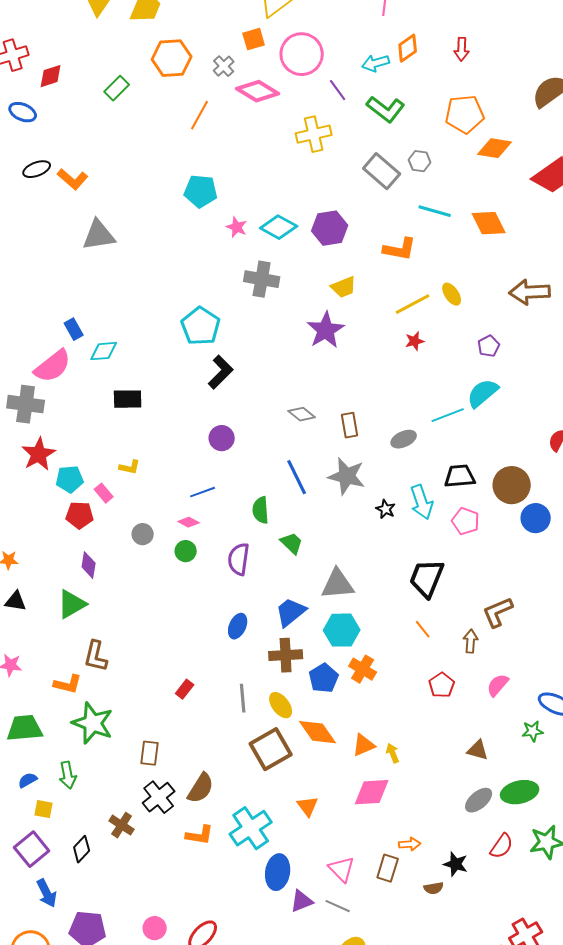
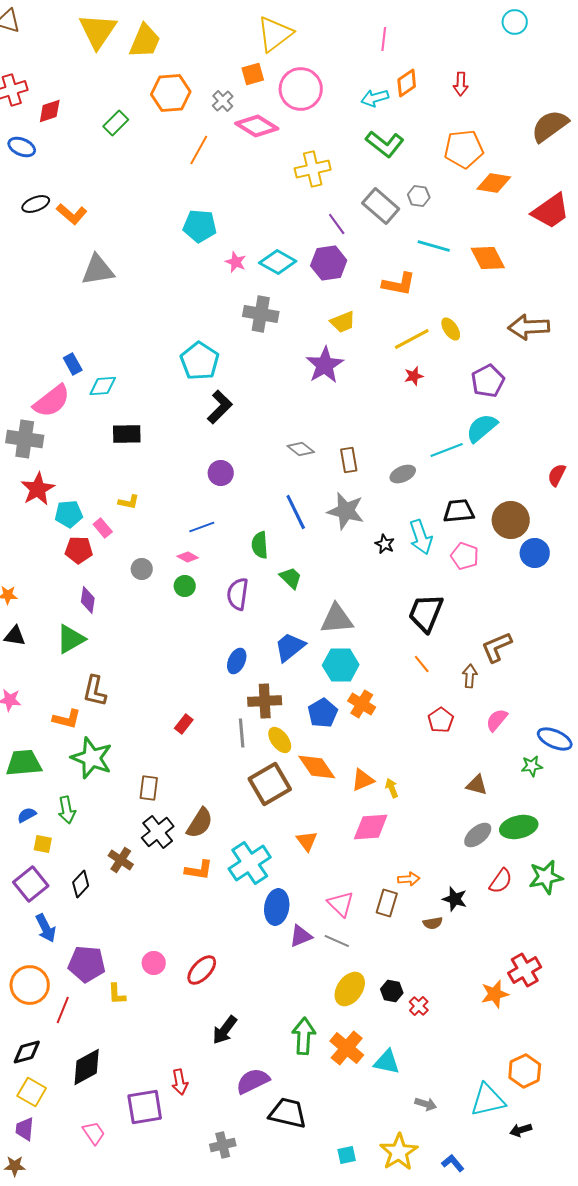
purple line: (338, 90) -> (337, 224), moved
purple pentagon: (489, 346) -> (488, 381), size x1.5
brown cross: (286, 655) -> (265, 701), moved

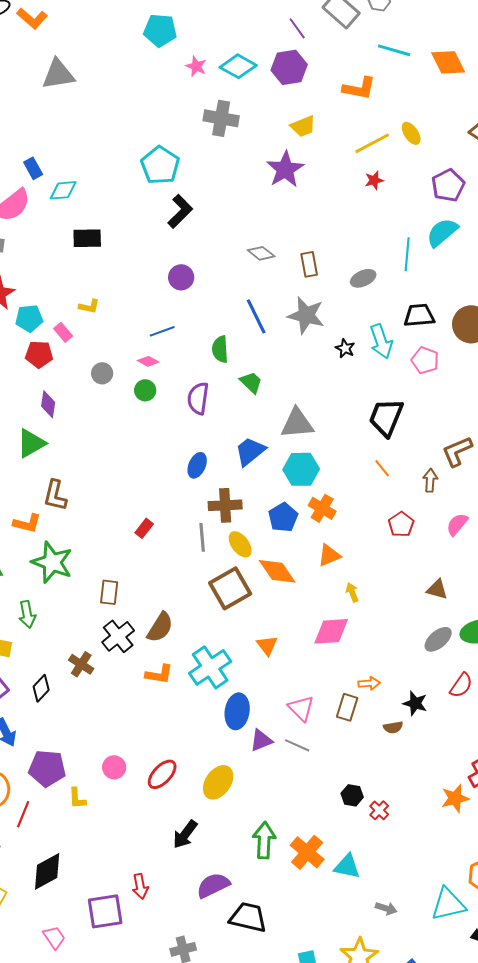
cyan line: (447, 450) -> (407, 254), turned -64
orange triangle: (363, 780) -> (329, 555), moved
yellow ellipse: (350, 989) -> (218, 782), moved

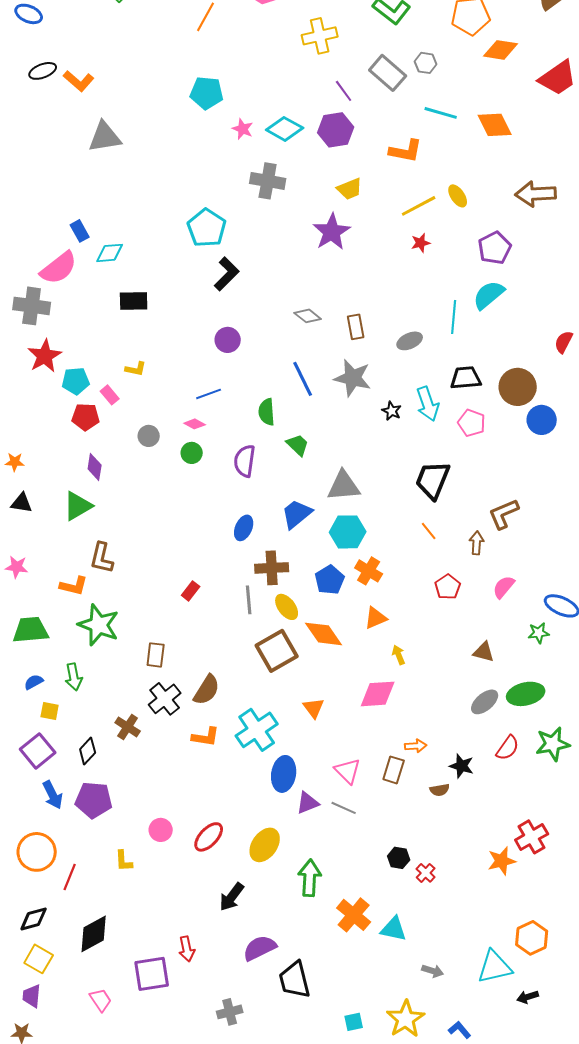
purple pentagon: (47, 768) -> (94, 800), moved
green arrow: (264, 840) -> (310, 878), moved
black trapezoid: (248, 917) -> (295, 980), turned -117

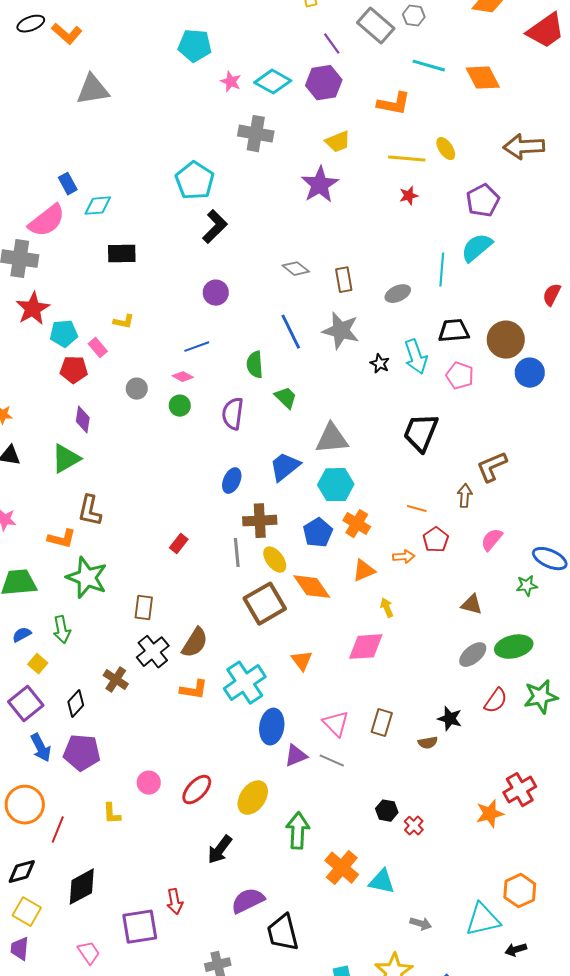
yellow line: (419, 206) -> (407, 159), turned 33
orange line: (429, 531) -> (417, 509), moved, turned -36
yellow square: (50, 711) -> (38, 664), turned 30
orange arrow: (416, 746) -> (404, 557), moved

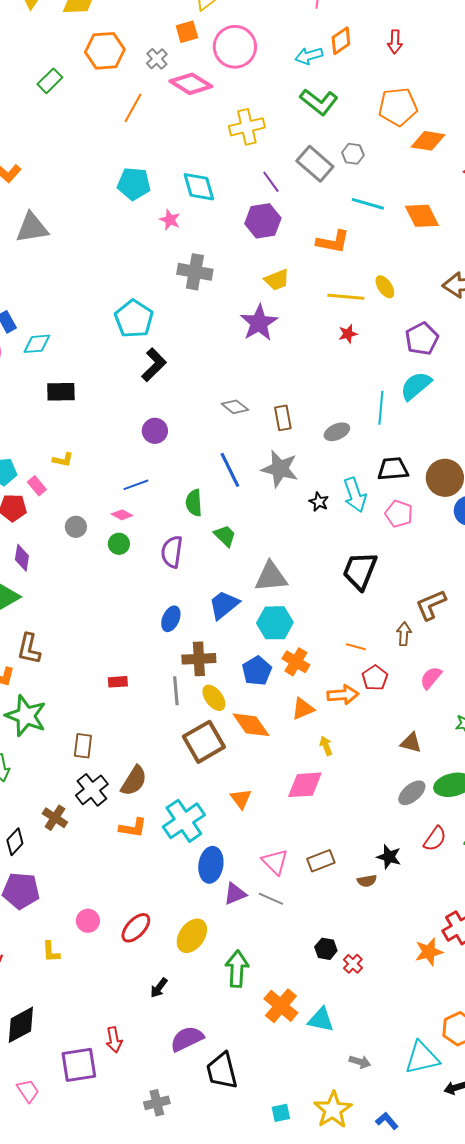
cyan diamond: (273, 82) -> (199, 187), moved, turned 45
red rectangle: (179, 544) -> (118, 682), turned 48
orange arrow: (404, 557) -> (343, 695), size x1.4
brown rectangle: (382, 723) -> (321, 861), turned 52
black arrow: (220, 850) -> (159, 988), size x0.7

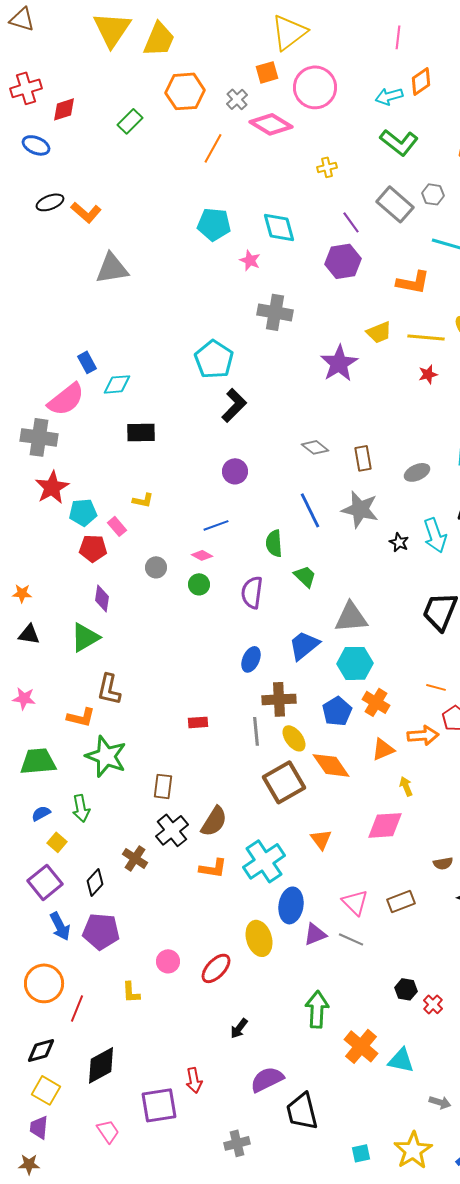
yellow cross: (247, 127) -> (327, 167), size x0.6
yellow trapezoid: (277, 280) -> (379, 332), moved
brown semicircle: (367, 881) -> (443, 863), moved
yellow ellipse: (192, 936) -> (259, 938), moved, turned -52

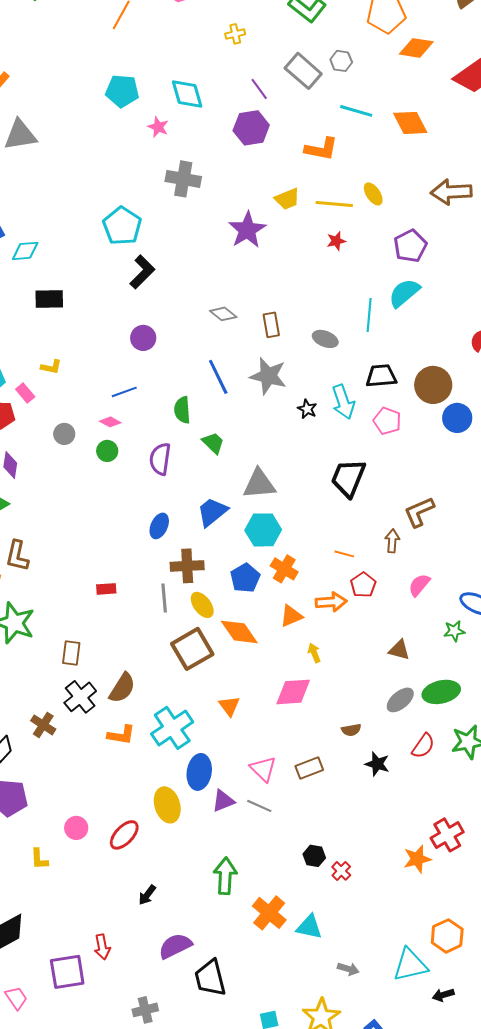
gray ellipse: (417, 472) -> (325, 339), turned 45

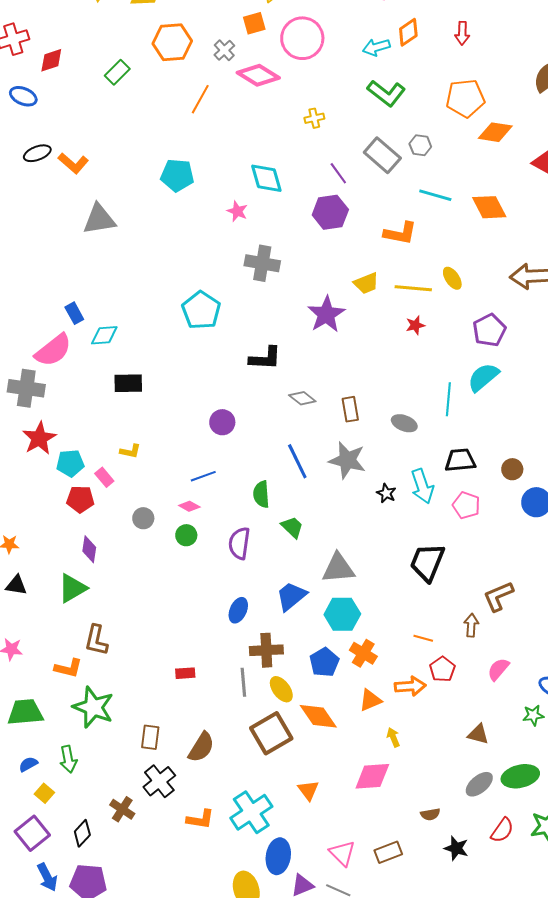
cyan pentagon: (122, 91) -> (177, 175), moved
black L-shape: (142, 272) -> (265, 358), moved, turned 48
brown circle: (433, 385) -> (512, 469), size x0.6
brown semicircle: (122, 688) -> (201, 747), moved

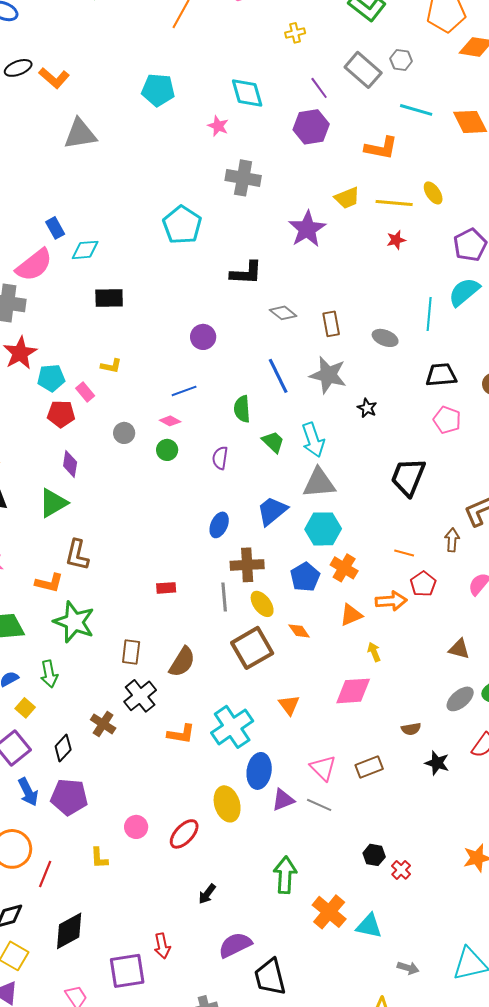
cyan arrow: (422, 486) -> (313, 440), moved
purple semicircle: (239, 543) -> (220, 458), size x0.7
orange diamond: (318, 716) -> (299, 631), size x0.6

